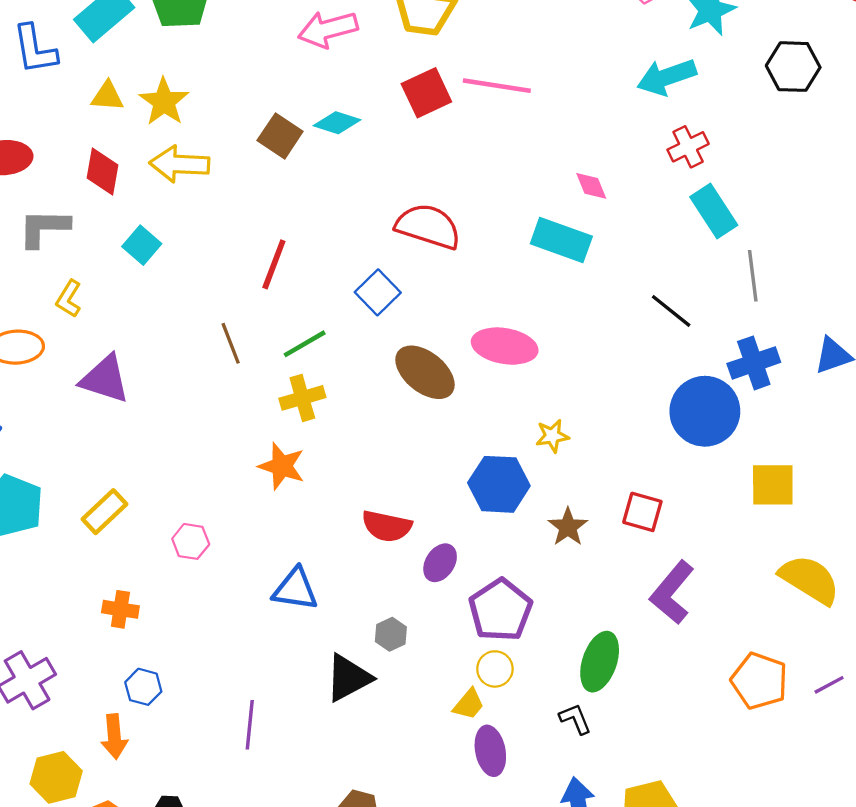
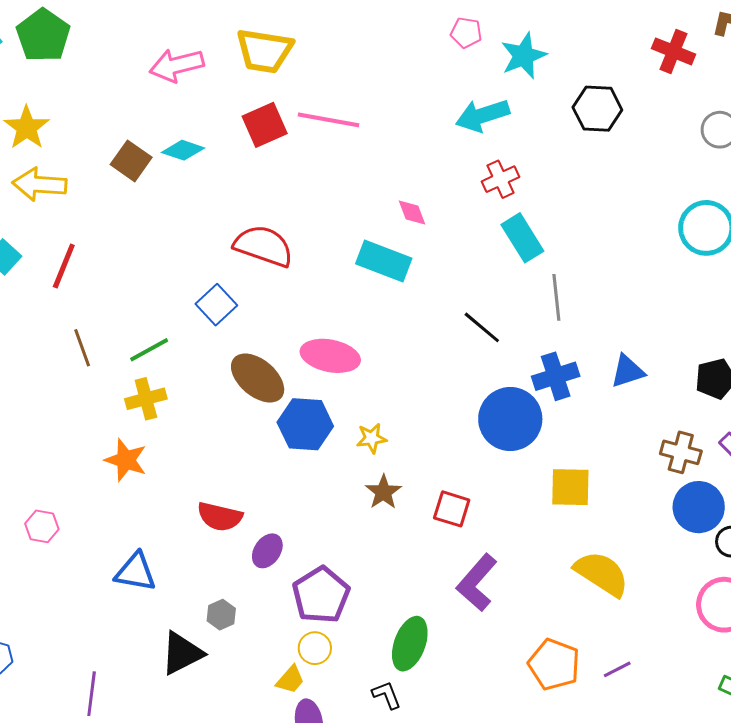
red line: (274, 264) -> (64, 266), moved
blue hexagon: (499, 484) -> (305, 424), moved
brown star: (568, 527) -> (383, 492), moved

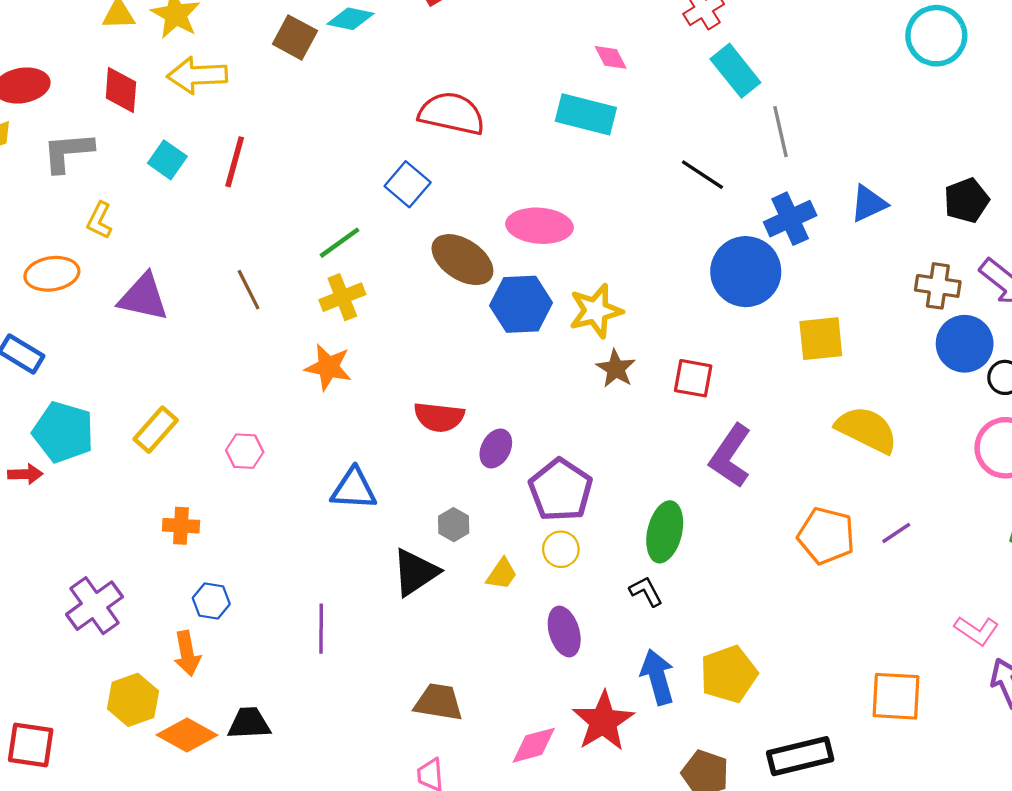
brown line: (82, 348) -> (249, 290), moved
yellow star: (372, 438) -> (596, 311), size x1.6
yellow trapezoid: (290, 680) -> (502, 574), moved

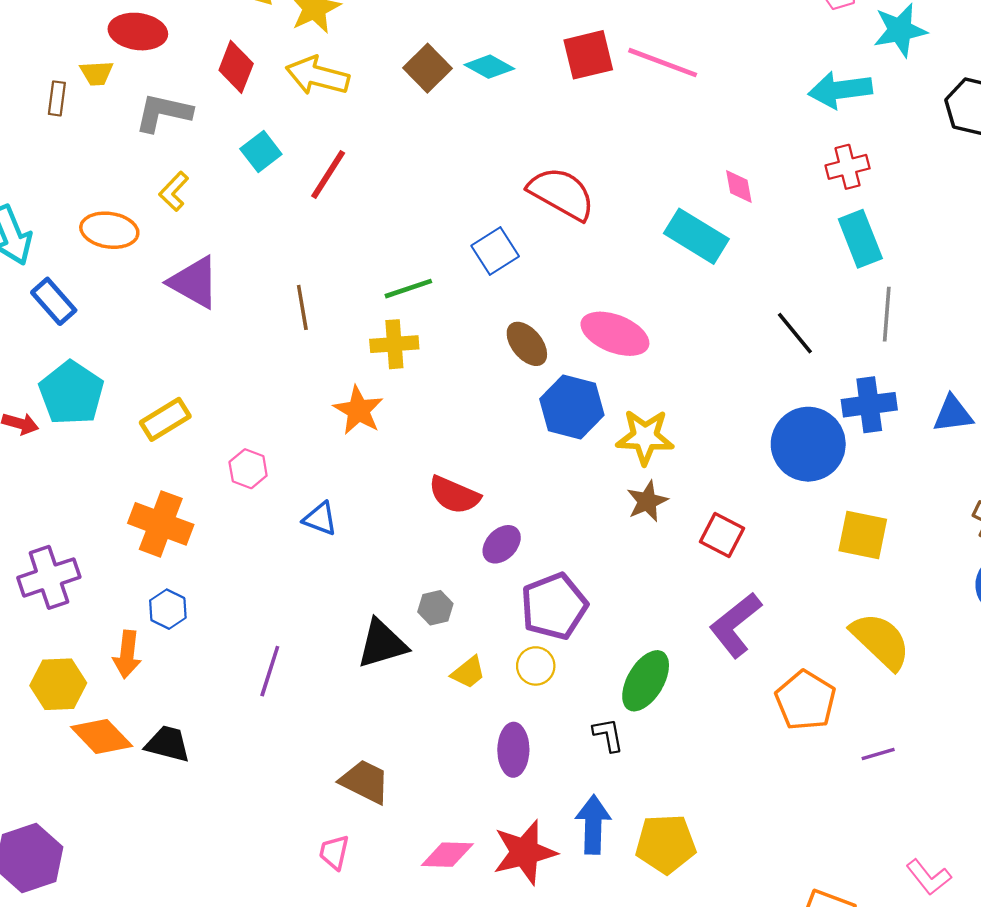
brown ellipse: (462, 260) -> (527, 344), size x0.7
blue triangle: (354, 489) -> (320, 519), moved, size x0.7
orange cross: (181, 526) -> (161, 524), size x1.6
orange pentagon: (826, 536) -> (806, 700), moved

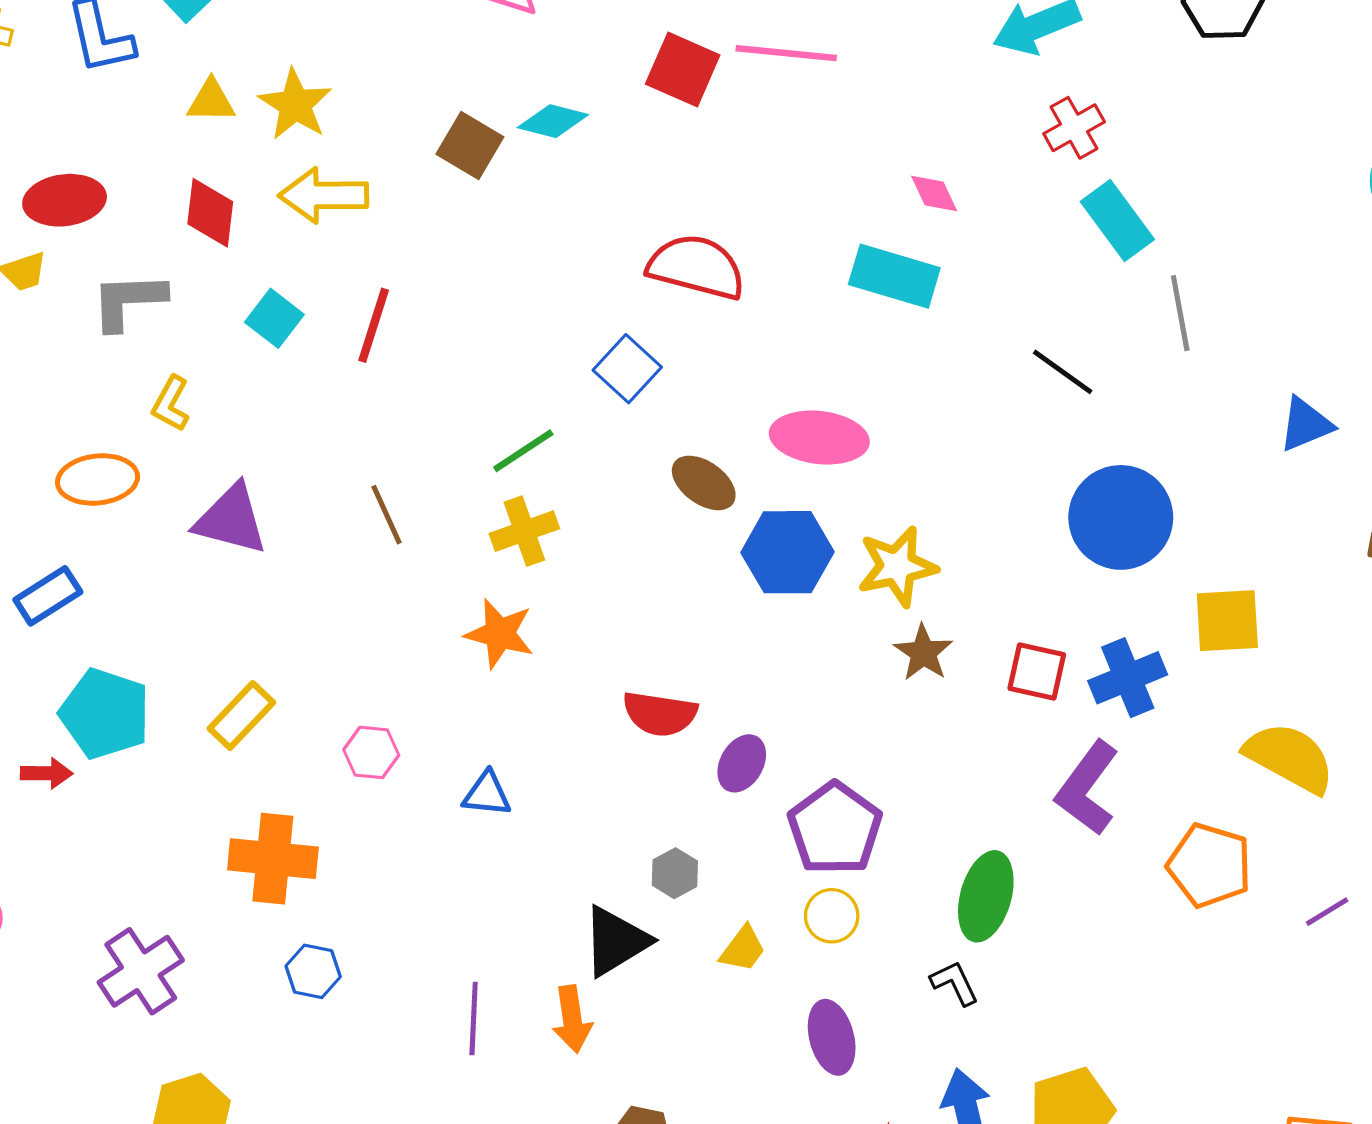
red square: (588, 55) -> (683, 70), turned -38
blue rectangle: (54, 301) -> (48, 596), turned -66
blue cross: (869, 405) -> (1128, 678), moved
orange arrow: (127, 654) -> (572, 1019), moved

